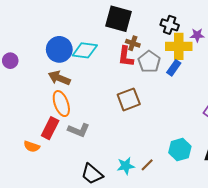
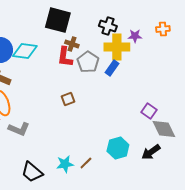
brown square: (129, 99) -> (68, 99), size x0.6

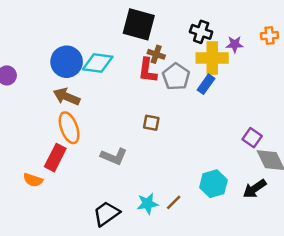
brown square: (68, 99) -> (151, 123), turned 32
gray L-shape: (19, 129) -> (114, 156), moved
black trapezoid: (32, 172) -> (106, 214), turned 105

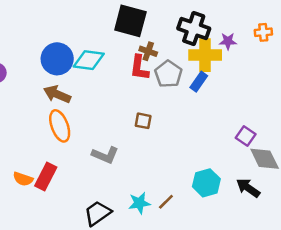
black cross: (201, 32) -> (194, 29), size x1.4
red rectangle: (55, 158) -> (46, 176), moved
black arrow: (255, 189) -> (248, 188), turned 70

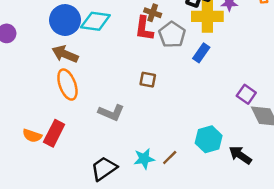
blue rectangle: (199, 82) -> (201, 53), moved
black arrow: (248, 188) -> (240, 155), moved

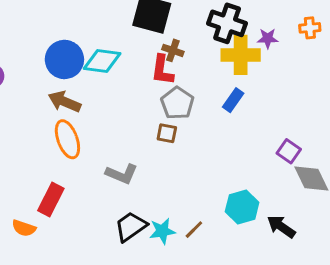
gray pentagon: (172, 35) -> (177, 103), moved
orange semicircle: (32, 136) -> (24, 228), moved
black trapezoid: (104, 168) -> (131, 227), moved

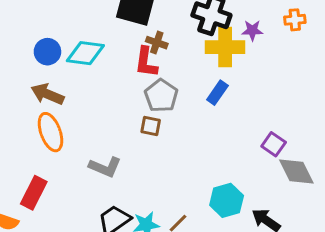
blue circle: (64, 59) -> (47, 52), size x0.7

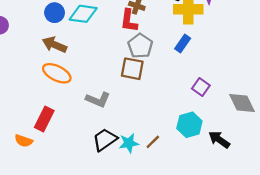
brown square: (151, 126) -> (132, 69), size x1.5
orange ellipse: (50, 132) -> (57, 73), turned -44
purple square: (274, 144) -> (201, 87), moved

